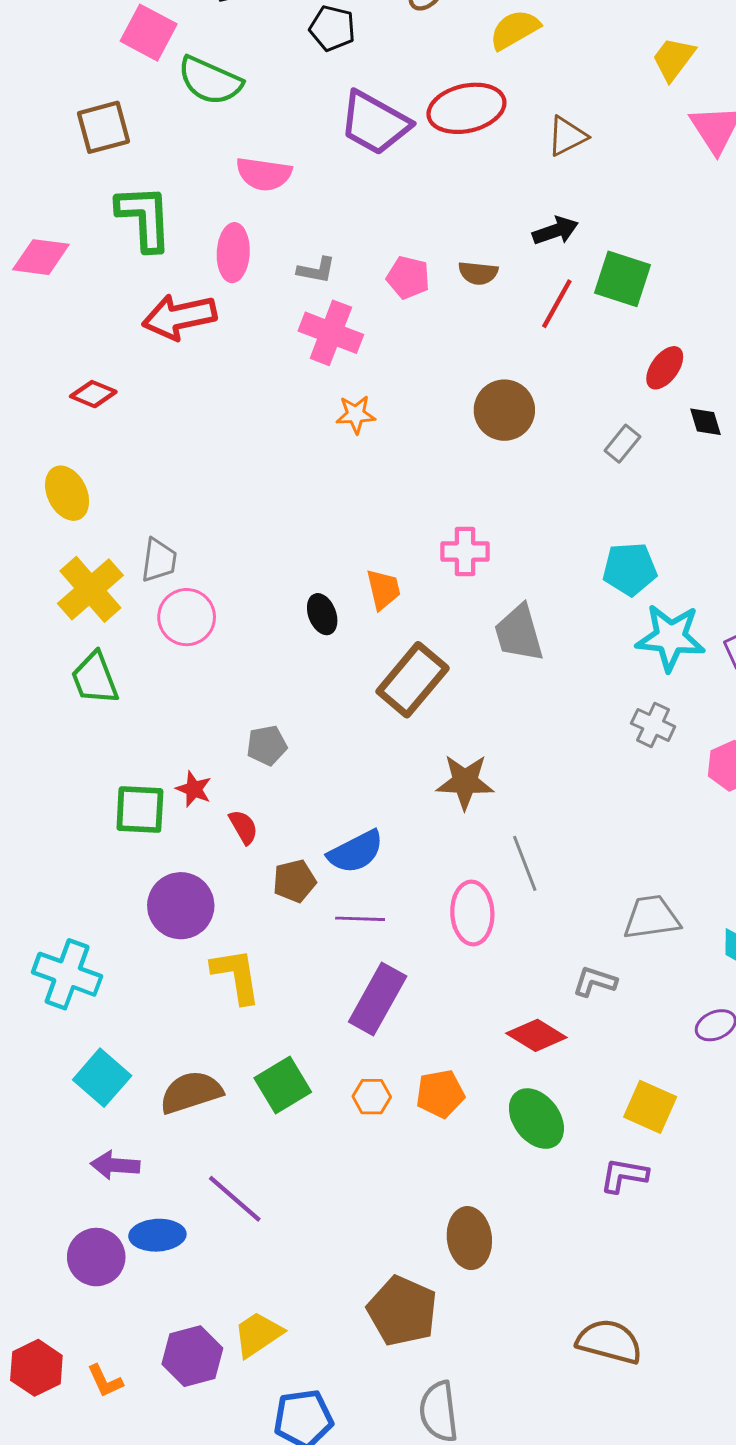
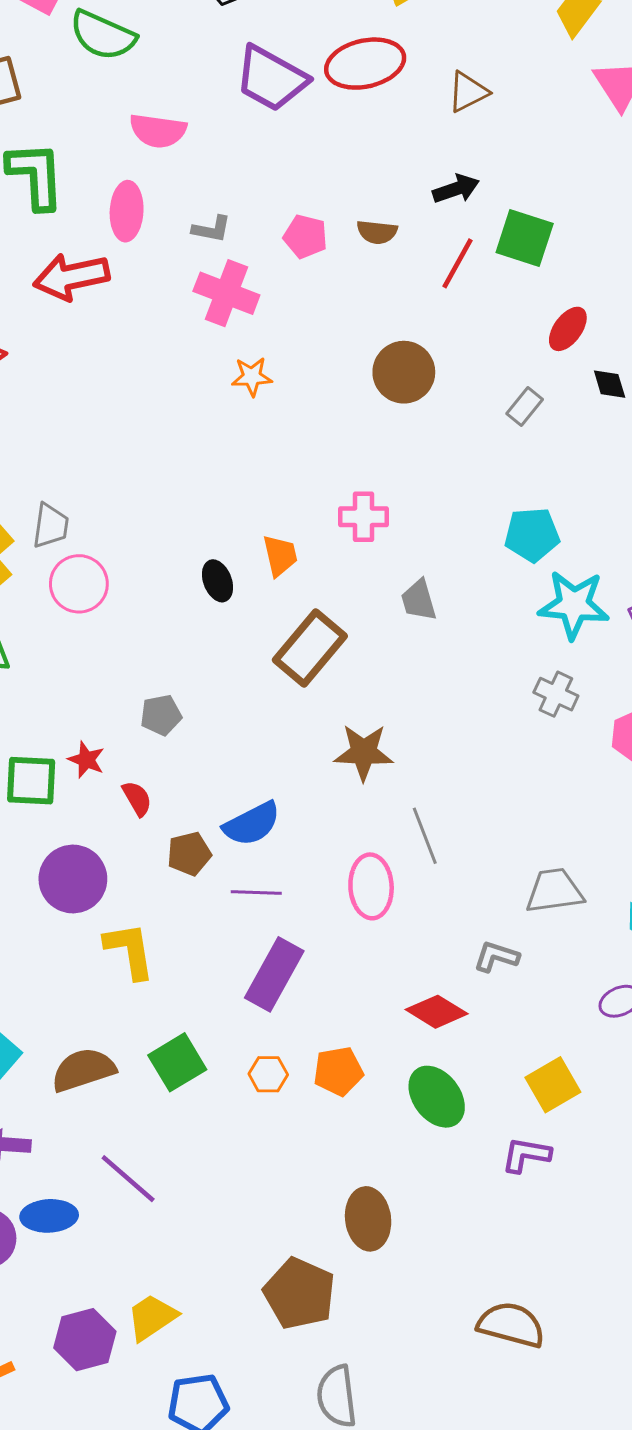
gray trapezoid: (519, 633) -> (419, 600), size x0.7
yellow square: (650, 1107) -> (553, 1085), turned 36

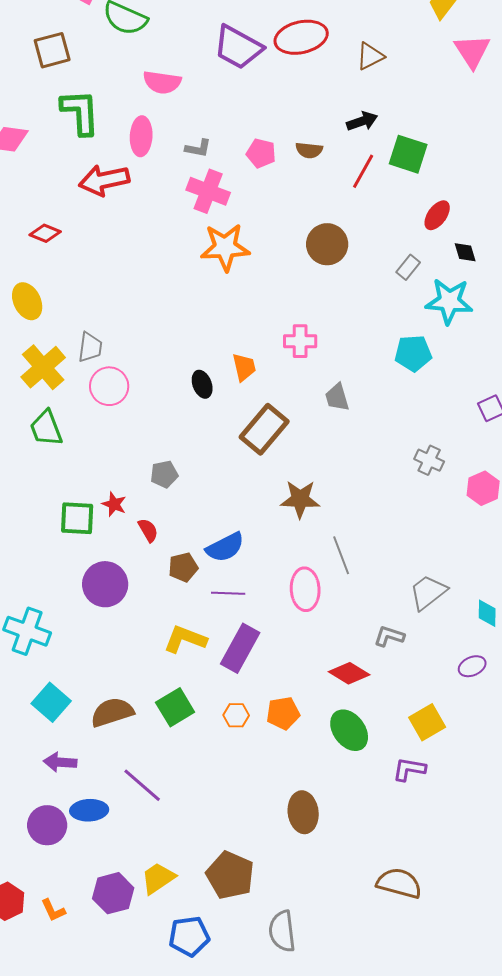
orange star: (252, 377) -> (225, 247), size x1.8
cyan star: (574, 605) -> (449, 301), moved
gray trapezoid: (554, 891) -> (428, 592), turned -30
yellow L-shape: (130, 951) -> (185, 639), moved, turned -60
brown pentagon: (299, 1293) -> (230, 875), moved

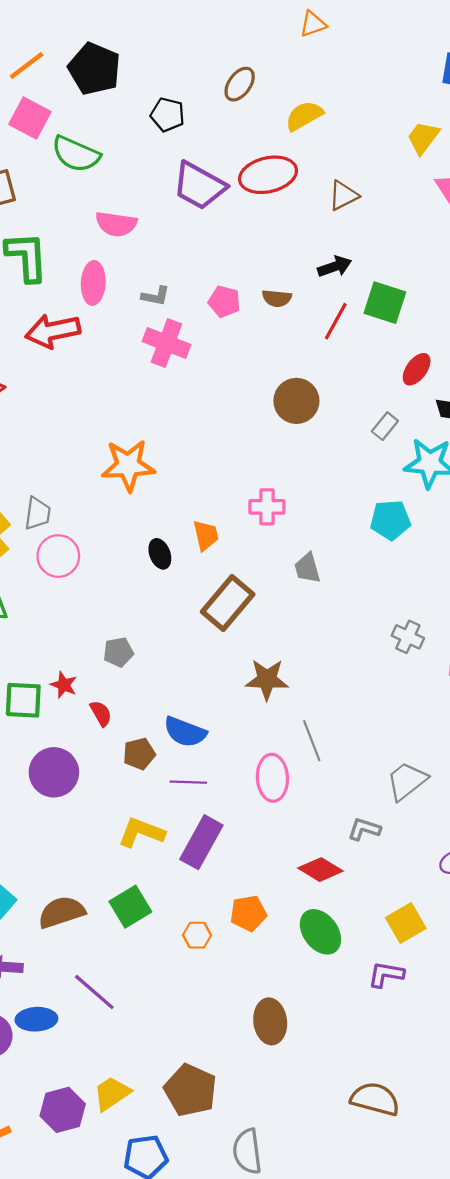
orange star: (225, 247) -> (128, 465), moved
blue semicircle: (225, 547) -> (185, 732), turned 48
orange hexagon: (236, 715) -> (197, 935), moved

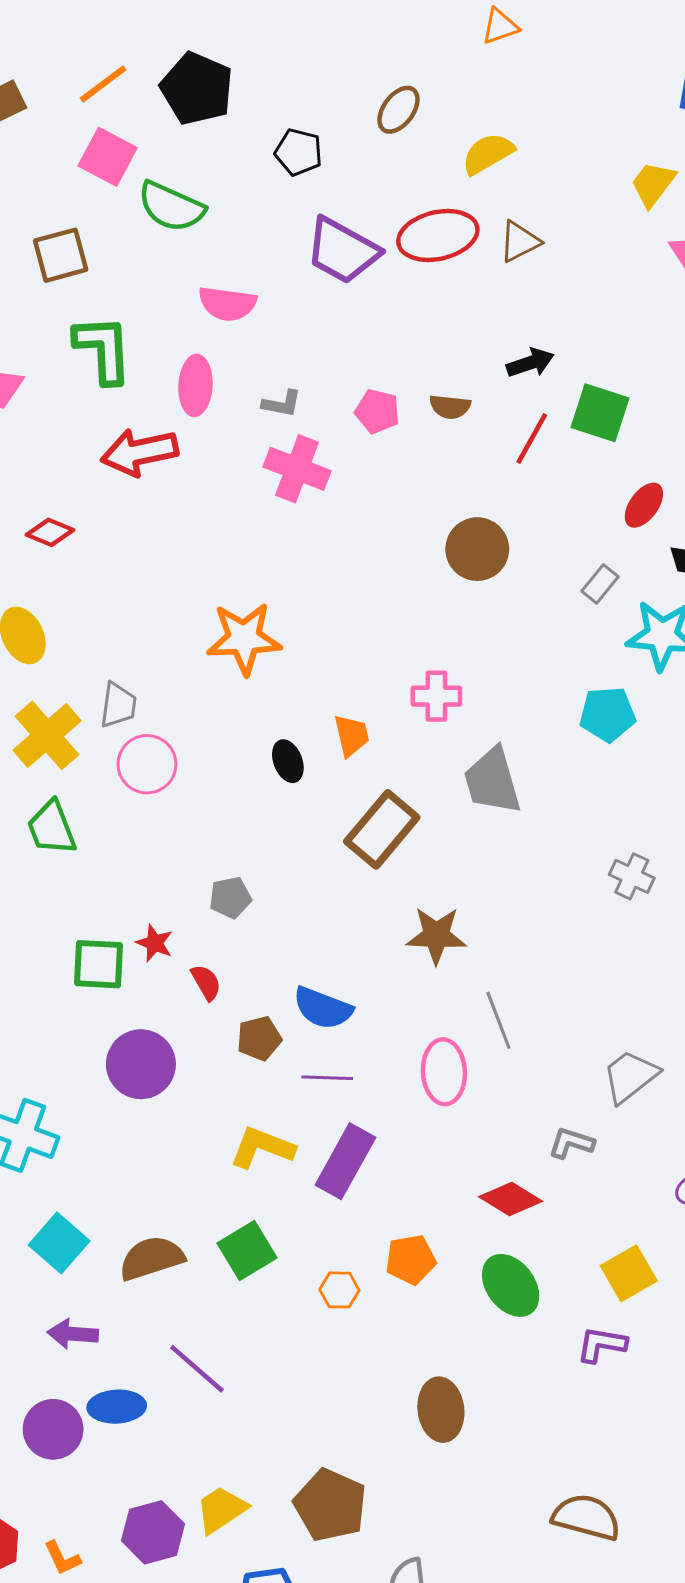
brown triangle: (343, 196) -> (520, 242), moved
gray trapezoid: (307, 568) -> (492, 781), size x1.6

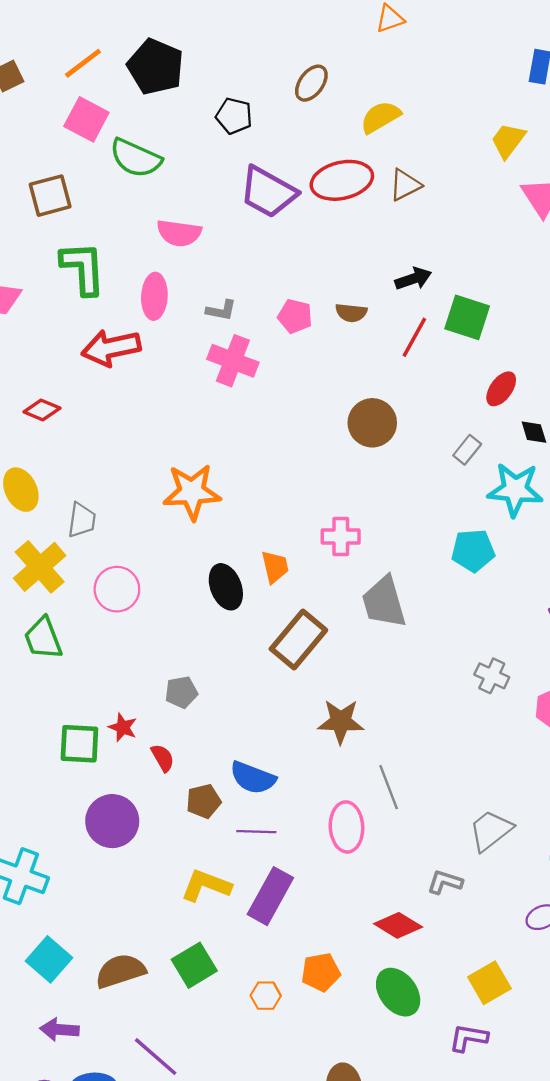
gray trapezoid: (118, 705) -> (82, 520), moved
black ellipse: (288, 761) -> (226, 587), size x1.4

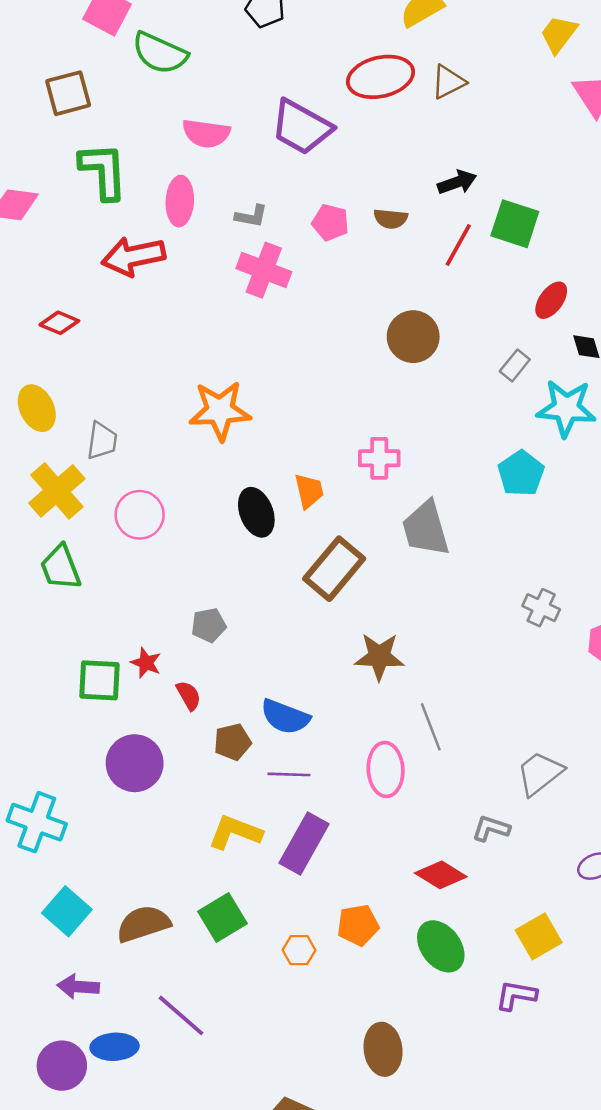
purple trapezoid: (268, 192) -> (301, 127), moved
cyan pentagon: (473, 550) -> (521, 473), turned -30

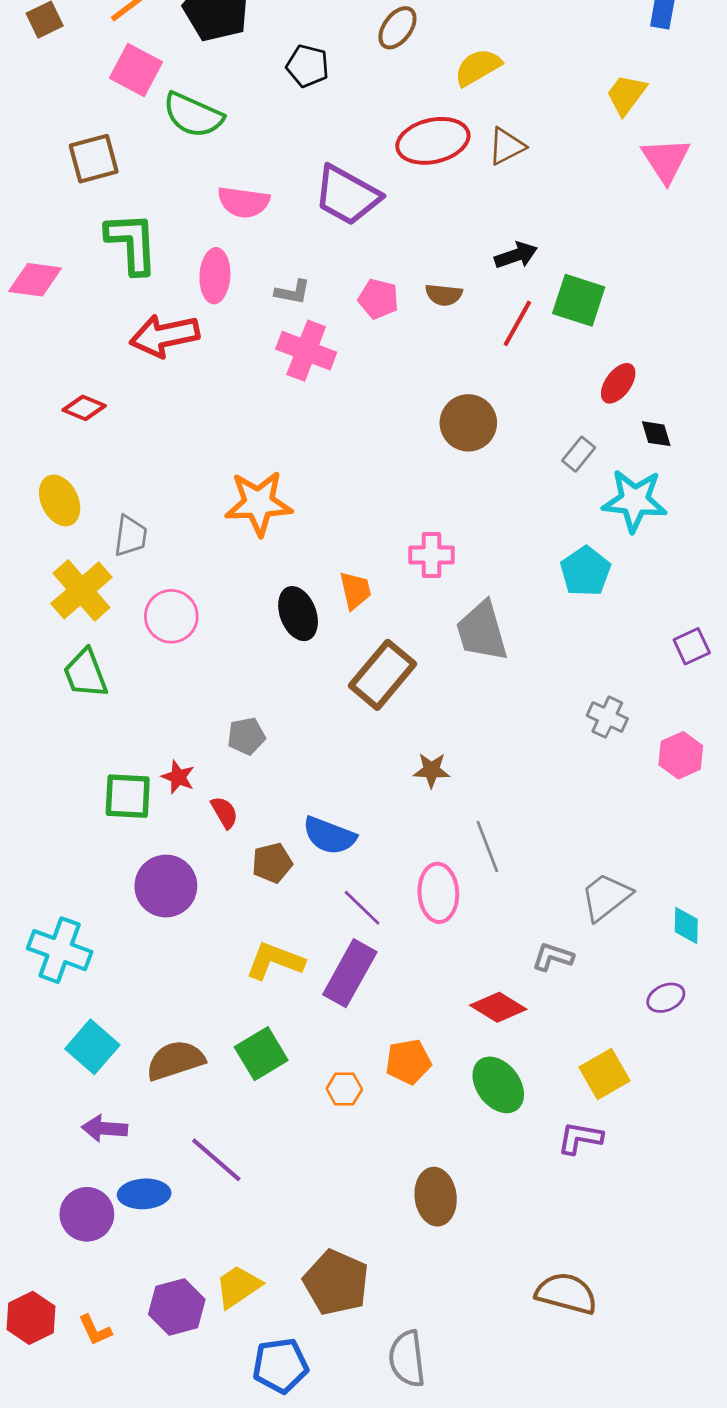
brown star: (379, 657) -> (432, 770), size x0.7
purple line: (289, 774) -> (362, 908), moved, turned 42

